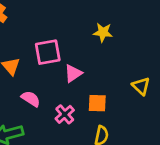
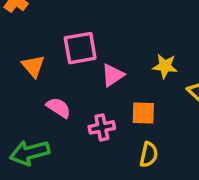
yellow star: (103, 32) -> (165, 66), moved
pink cross: (65, 114) -> (102, 127), turned 30

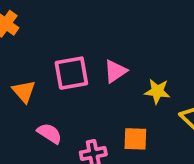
pink triangle: (113, 75) -> (115, 71), moved

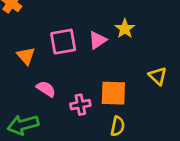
yellow star: (157, 91) -> (125, 29), moved, turned 30
orange square: (135, 139) -> (113, 93), size x1.4

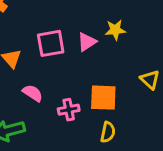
yellow star: (125, 29) -> (115, 30), turned 30

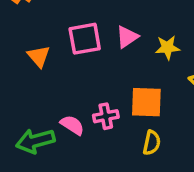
yellow star: (115, 30) -> (168, 47), moved
pink semicircle: (33, 93) -> (72, 125), moved

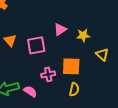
pink square: (85, 39) -> (36, 45), moved
pink semicircle: (72, 125) -> (30, 91), moved

